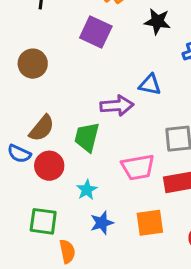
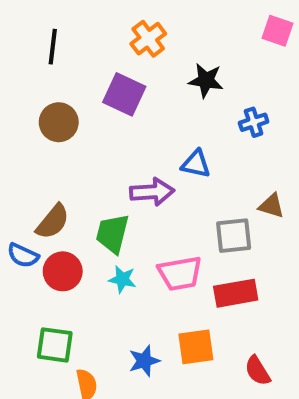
brown circle: (33, 64) -> (59, 122), moved
cyan star: (87, 190) -> (122, 279), moved, turned -30
blue star: (102, 223) -> (144, 361), moved

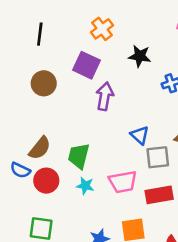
blue triangle: (196, 164) -> (140, 135), moved, turned 30
purple arrow: (152, 192) -> (105, 96), moved, turned -76

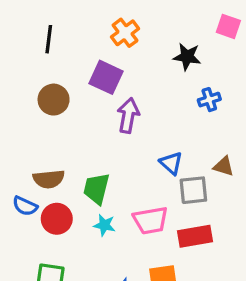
black star: (140, 56) -> (187, 57), moved
brown semicircle: (40, 148) -> (49, 179), turned 45

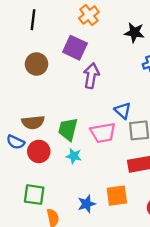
pink trapezoid: (150, 220) -> (103, 133), moved

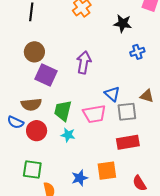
purple square: (75, 48) -> (46, 75), moved

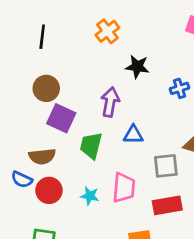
black star: (123, 24) -> (137, 67), moved
blue triangle: (112, 94) -> (133, 135), moved, turned -42
green trapezoid: (63, 111) -> (91, 146), moved
pink trapezoid: (94, 114) -> (124, 188), moved, turned -75

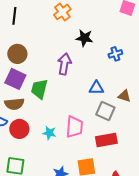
purple square: (61, 118) -> (15, 79), moved
blue triangle: (133, 135) -> (96, 88), moved
green trapezoid: (91, 146) -> (39, 89), moved
gray square: (166, 166) -> (105, 111), turned 30

